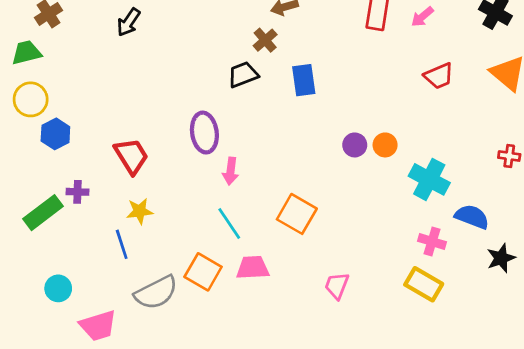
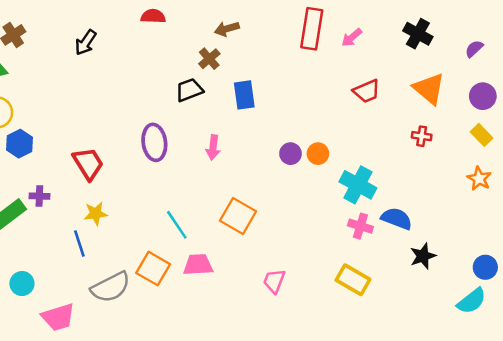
red cross: (509, 156) -> (422, 136), moved
pink arrow: (231, 171) -> (213, 147), moved
pink cross: (432, 242) -> (360, 226), moved

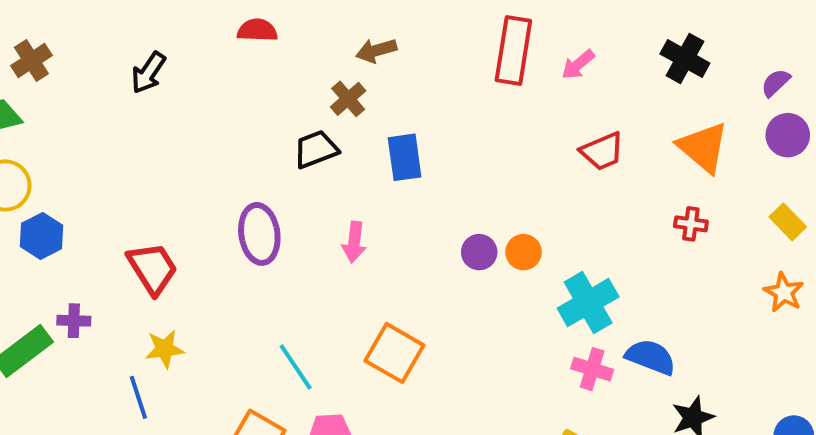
purple circle: (483, 96) -> (788, 135), moved
cyan cross: (358, 185) -> (588, 303), turned 32

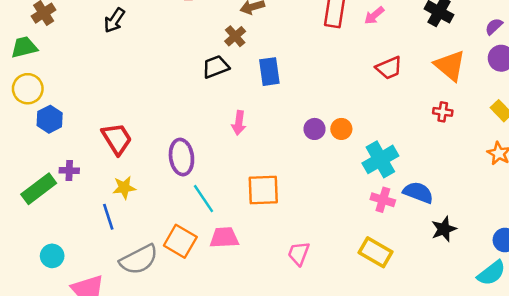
purple ellipse: (259, 234) -> (181, 157), moved
orange square: (394, 353) -> (263, 190), turned -32

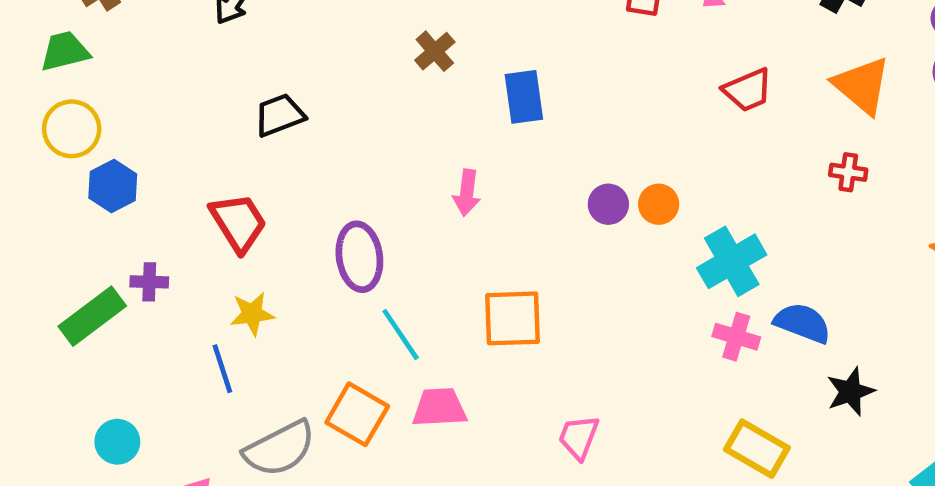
brown cross: (235, 36) -> (435, 51), moved
black trapezoid: (216, 67) -> (279, 115), moved
yellow rectangle: (376, 252) -> (757, 449), moved

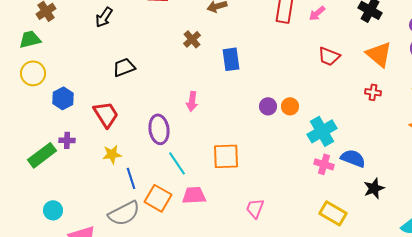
red trapezoid: (748, 90) -> (329, 56), turned 45
blue hexagon: (113, 186) -> (63, 98), moved
pink arrow: (467, 193) -> (192, 101), moved
blue line: (222, 369) -> (131, 178), moved

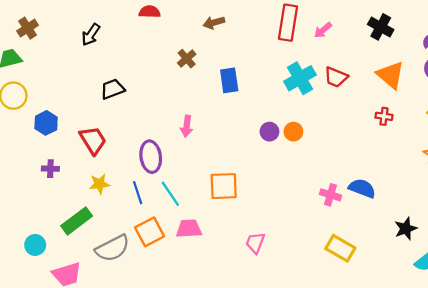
cyan cross: (322, 131) -> (300, 78), moved
green rectangle: (42, 155) -> (77, 221), moved
blue line: (131, 178) -> (138, 193), moved
black star: (374, 188) -> (406, 229), moved
orange square: (158, 198) -> (150, 232), turned 32

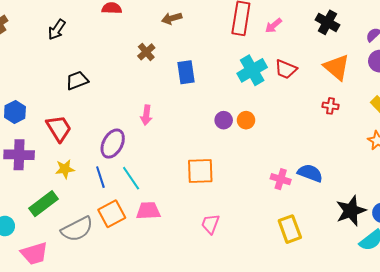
purple ellipse: (151, 157) -> (113, 144), turned 36
purple cross: (50, 169) -> (19, 155), size x1.8
orange square: (224, 186) -> (200, 171), moved
black star: (406, 229) -> (351, 211), size x1.4
yellow rectangle: (340, 248) -> (290, 229), turned 40

